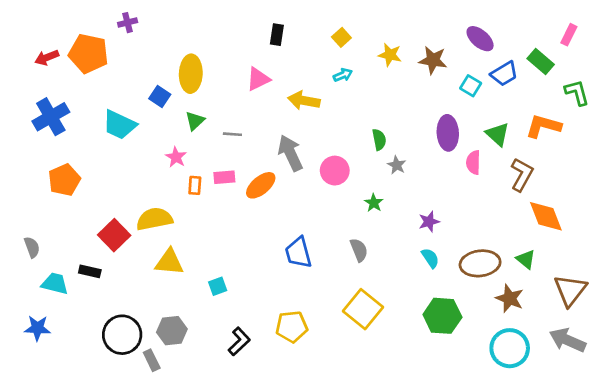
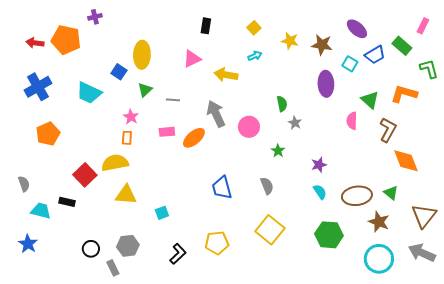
red arrow: (47, 58) -> (35, 43), turned 30
purple ellipse: (448, 133) -> (326, 84), moved
orange rectangle: (195, 185) -> (127, 138), moved
blue star: (37, 328) -> (28, 244), turned 30
black circle: (122, 335) -> (91, 249), size x0.6

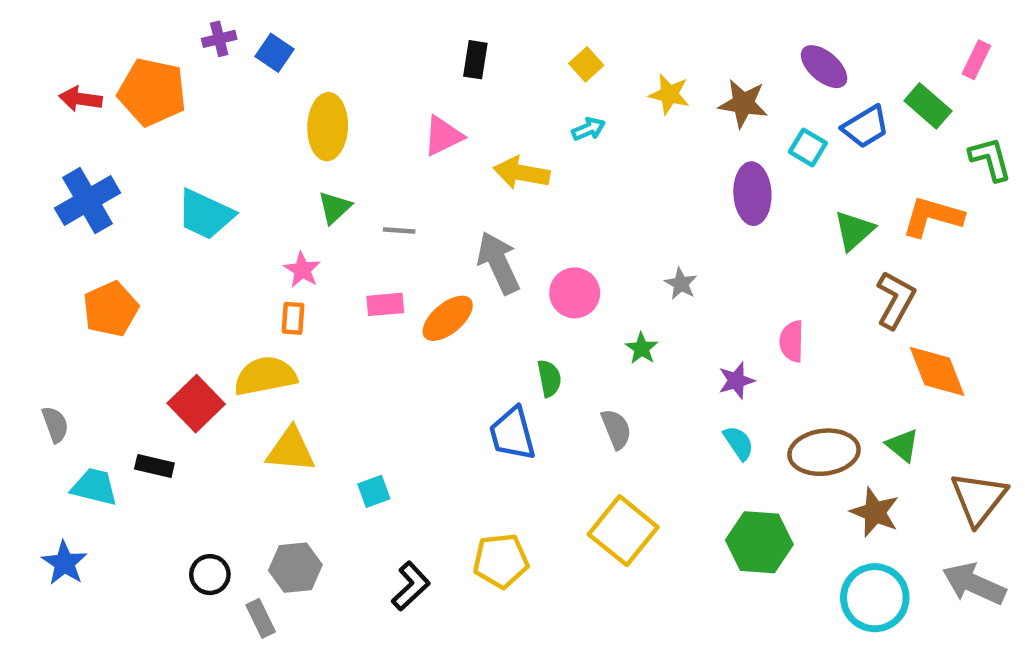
blue square: (119, 72) -> (275, 53), moved
green triangle: (370, 100) -> (854, 231), turned 36
green semicircle: (282, 104) -> (549, 378), moved
pink semicircle: (352, 121) -> (792, 341), moved

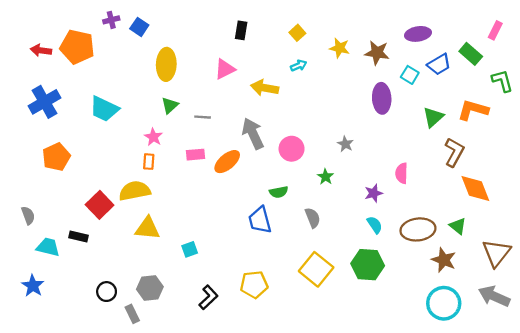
purple ellipse: (824, 67) -> (418, 34), turned -50
green semicircle: (549, 378) -> (279, 192), turned 90
green hexagon: (759, 542) -> (368, 265), moved

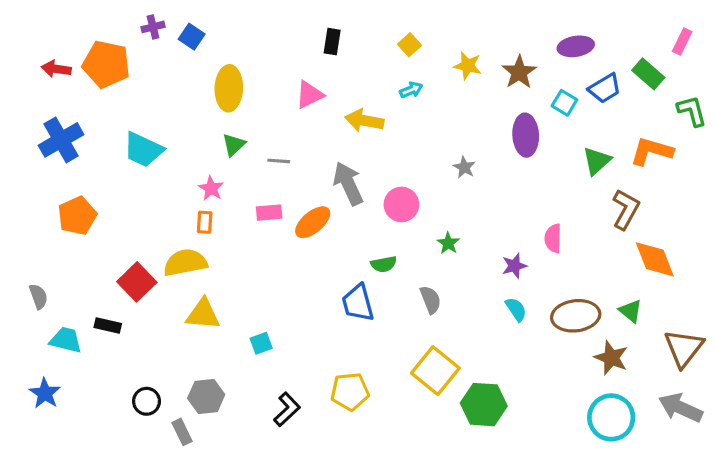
brown star: (377, 53) -> (519, 72), turned 30
gray star: (345, 144) -> (464, 167), moved
green hexagon: (368, 265) -> (484, 405), moved

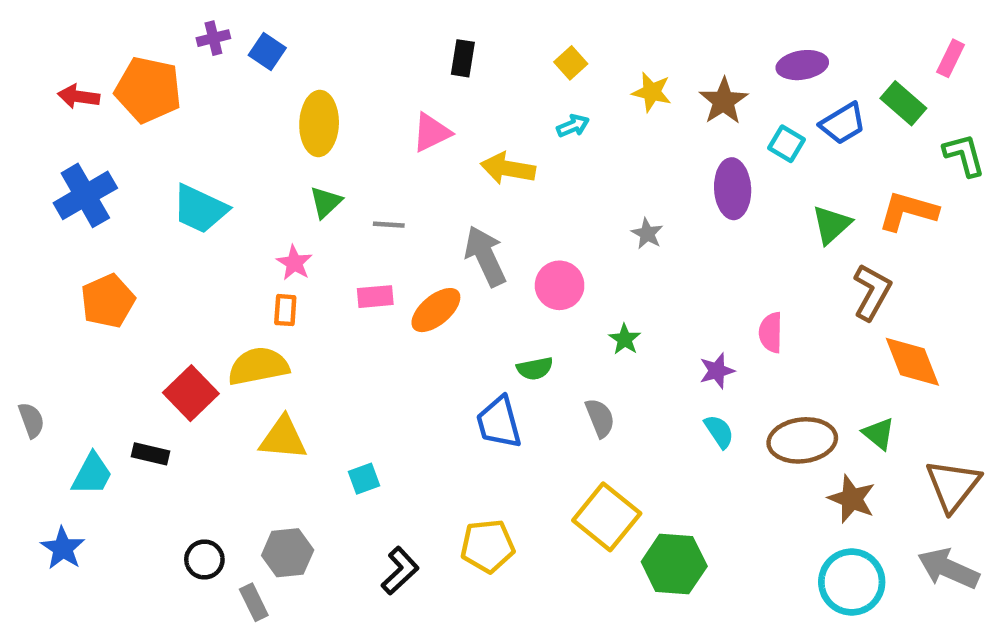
gray semicircle: (38, 296) -> (31, 420), moved
cyan trapezoid: (66, 340) -> (92, 474), turned 104

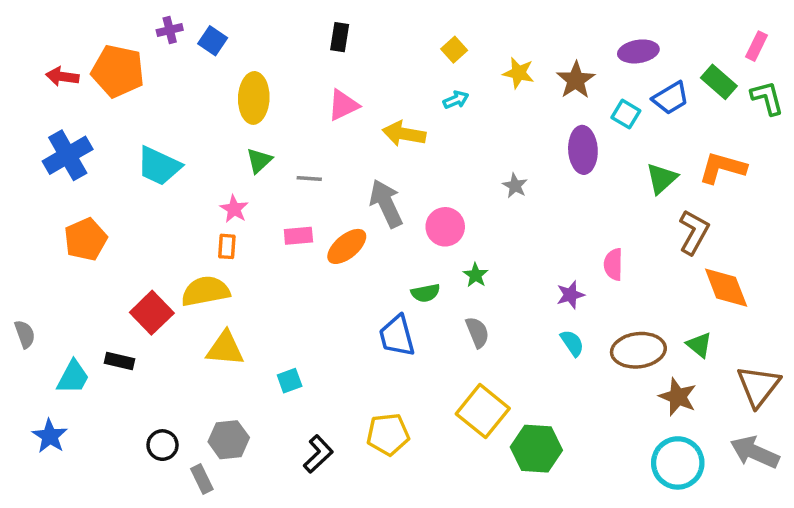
black rectangle: (463, 58) -> (340, 37), moved
green L-shape: (964, 155) -> (767, 98), moved
green star: (625, 339) -> (476, 275), moved

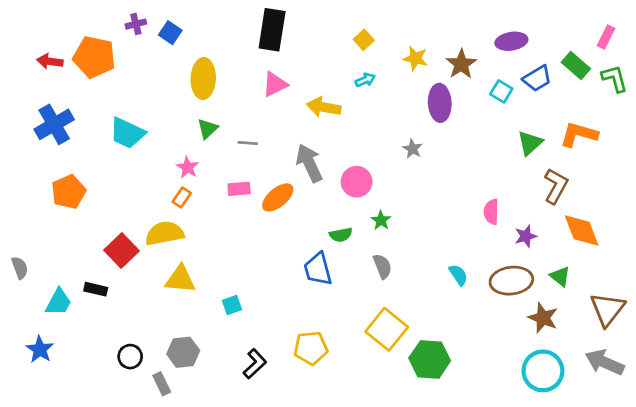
black rectangle: (340, 37) -> (272, 30), size x1.8
purple ellipse: (583, 150) -> (440, 103), moved
orange rectangle: (227, 246) -> (182, 197), turned 30
purple star: (570, 295) -> (526, 236), moved

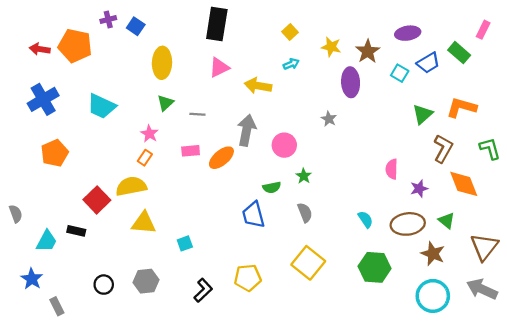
green L-shape: (615, 79) -> (490, 149), moved
gray arrow: (309, 163) -> (247, 130), turned 36
green hexagon: (430, 359) -> (375, 267), moved
gray rectangle: (162, 384) -> (57, 306), moved

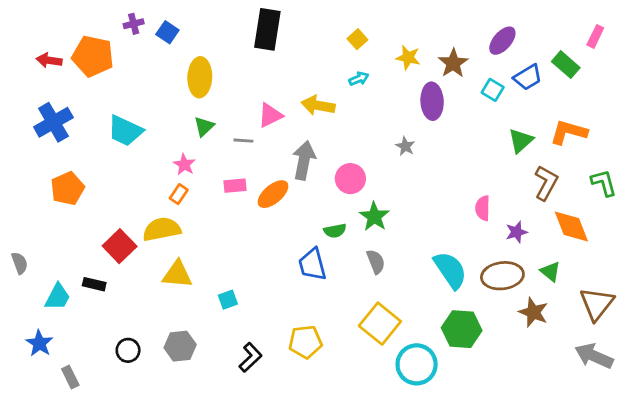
purple ellipse: (408, 33) -> (502, 41), turned -40
pink triangle: (219, 67) -> (270, 115), moved
green star: (304, 176) -> (374, 217), size x1.5
cyan semicircle: (365, 219) -> (450, 270), size x1.8
cyan circle: (433, 296) -> (417, 364), moved

